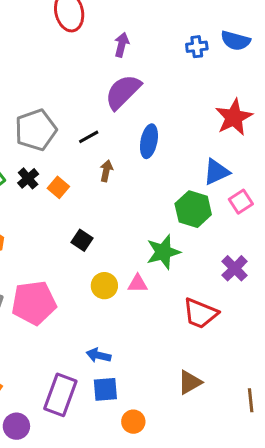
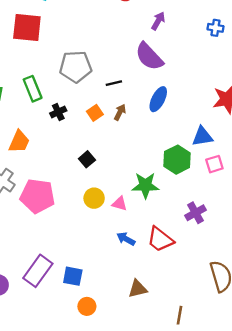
blue cross: (197, 47) -> (215, 28), moved
purple semicircle: (123, 92) -> (149, 57), turned -104
black cross: (28, 178) -> (58, 112), moved
orange square: (58, 187) -> (95, 113), moved
blue arrow: (98, 355) -> (126, 239), moved

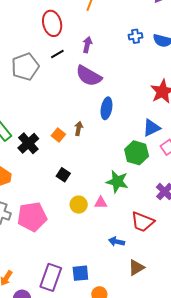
gray pentagon: (76, 67) -> (25, 67), moved
black line: (114, 83) -> (57, 54), moved
black cross: (58, 112) -> (28, 143), size x1.5
green star: (145, 185) -> (117, 182), turned 30
blue arrow: (126, 239) -> (117, 242), moved

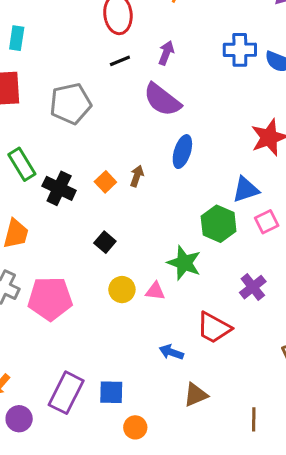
blue cross: (136, 36) -> (240, 50), size x1.5
gray pentagon: (25, 67) -> (71, 104), moved
black cross: (28, 143) -> (59, 188), turned -30

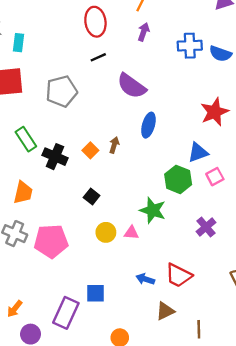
purple arrow: (166, 53) -> (144, 32), moved
red trapezoid: (214, 328) -> (179, 275), moved
blue square: (111, 392) -> (96, 293), moved
brown line: (254, 419) -> (199, 329), moved

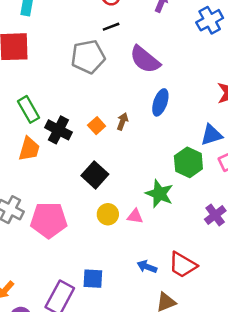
blue cross: (190, 46) -> (210, 20), turned -30
gray pentagon: (62, 91) -> (88, 57), moved
orange trapezoid: (23, 193) -> (29, 149), moved
black square: (92, 196) -> (95, 175), size x1.5

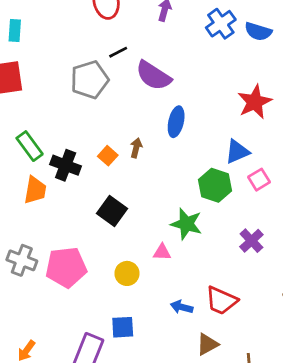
black line: (111, 27) -> (118, 52), moved
yellow circle: (108, 214) -> (127, 273), moved

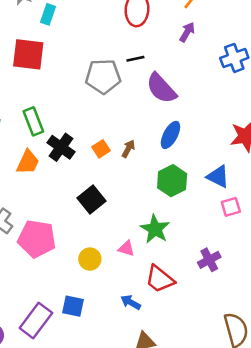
blue triangle: (237, 152) -> (218, 177), turned 35
green hexagon: (215, 185) -> (172, 181), moved
red trapezoid: (221, 301) -> (160, 279), moved

